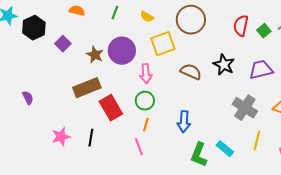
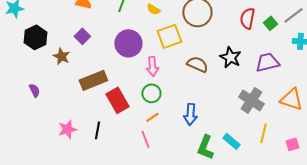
black hexagon: (34, 28) -> (35, 37), moved
purple square: (63, 44) -> (82, 36), moved
brown star: (95, 55) -> (61, 56), moved
orange line: (146, 125) -> (152, 117), turned 40

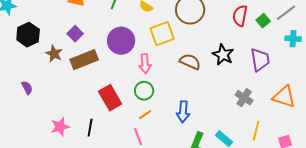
purple trapezoid: (267, 62) -> (260, 60), turned 95
brown rectangle: (93, 80) -> (84, 60), moved
gray cross: (251, 100) -> (244, 98), size x0.7

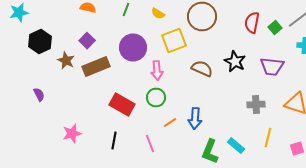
purple trapezoid: (260, 60) -> (272, 66), turned 105
red rectangle: (110, 98) -> (122, 104), turned -30
gray cross: (244, 98) -> (256, 104), turned -36
orange line: (145, 115) -> (170, 122), moved
black line: (90, 128) -> (114, 140), moved

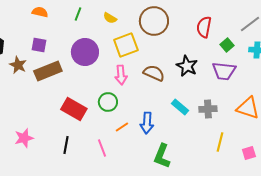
green square: (275, 28) -> (227, 45), moved
purple square: (87, 40) -> (39, 45), turned -35
pink arrow: (157, 70) -> (121, 75), moved
cyan rectangle: (236, 146) -> (180, 107), moved

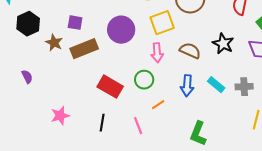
blue arrow: (147, 123) -> (187, 86), moved

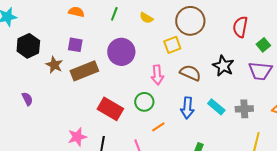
yellow square: (162, 23) -> (172, 45), moved, size x0.7
pink star: (60, 116) -> (77, 137), moved

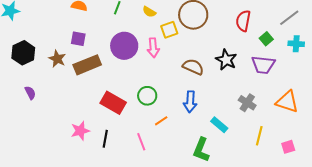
yellow square: (172, 45) -> (169, 30), moved
black hexagon: (28, 46) -> (23, 53), moved
pink arrow: (157, 75) -> (153, 48), moved
cyan rectangle: (216, 107) -> (219, 125), moved
gray cross: (244, 109) -> (247, 103), turned 36

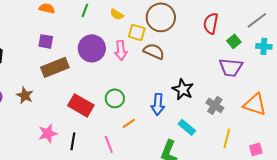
yellow square: (169, 30) -> (137, 32), turned 36
brown star: (57, 59) -> (25, 95), moved
black star: (226, 60) -> (183, 89), moved
brown semicircle: (193, 67) -> (154, 51), moved

